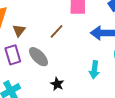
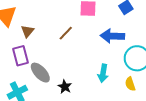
gray ellipse: (38, 57) -> (40, 73), moved

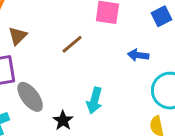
blue arrow: (112, 36) -> (138, 55), size x0.6
cyan arrow: (103, 73) -> (94, 100), moved

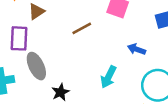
cyan arrow: (94, 100) -> (108, 77), moved

